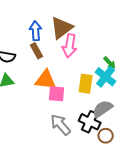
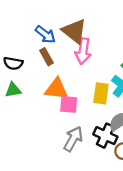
brown triangle: (62, 28) -> (74, 31), turned -45
blue arrow: (36, 31) -> (45, 34), turned 132
gray arrow: (61, 125) -> (73, 139), turned 70

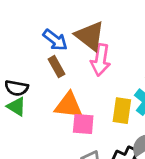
black semicircle: (13, 63) -> (16, 88), moved
green triangle: (13, 90) -> (16, 107), turned 42

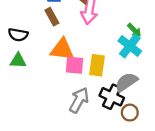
green triangle: (16, 107) -> (18, 61), moved, turned -30
yellow rectangle: (122, 111) -> (97, 65), moved

